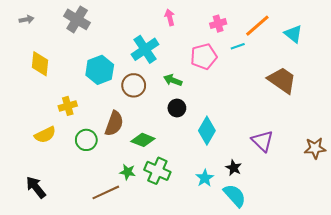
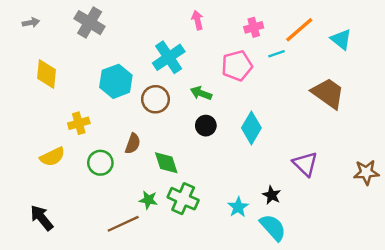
brown semicircle: (114, 123) -> (133, 144), size x0.7
cyan diamond: (207, 131) -> (251, 128), moved
green diamond: (143, 140) -> (166, 163), turned 50

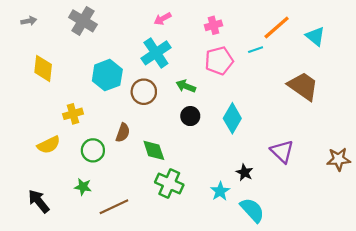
pink arrow: (197, 20) -> (163, 19), moved, turned -105
pink cross: (254, 27) -> (214, 25), moved
black star: (272, 195) -> (244, 172), moved
green star: (148, 200) -> (83, 187), moved

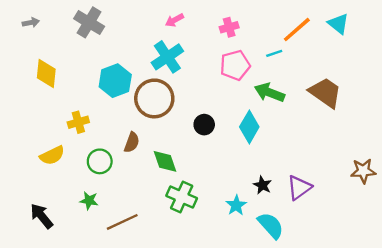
cyan triangle: (315, 36) -> (338, 24), moved
green arrow: (186, 86) -> (269, 93), moved, size x1.4
brown circle: (144, 92) -> (154, 98), size x1.4
purple triangle: (282, 151) -> (299, 188), moved, turned 40

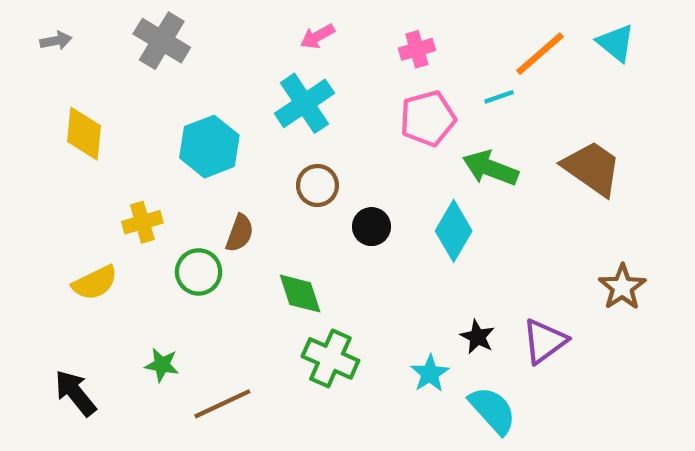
brown circle: (154, 98) -> (317, 185), moved, size x0.6
brown semicircle: (132, 142) -> (240, 233), moved
green circle: (100, 161) -> (199, 272), moved
brown star: (363, 171) -> (622, 287), moved, turned -30

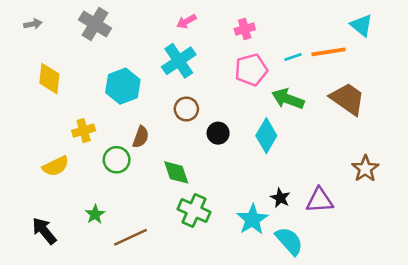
orange line: (540, 54) -> (328, 52), moved, turned 32
purple triangle: (544, 341) -> (320, 200), turned 32
green star: (162, 365) -> (95, 214), turned 30
cyan star: (430, 374) -> (252, 219), size x1.4

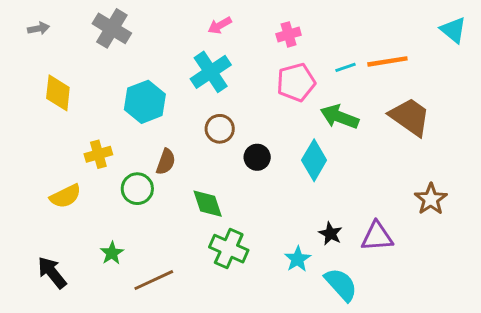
cyan triangle: (361, 25) -> (453, 30), moved
cyan star: (252, 219) -> (298, 259), size x0.7

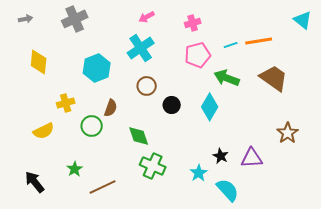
gray cross: (112, 28) -> (75, 19), turned 35

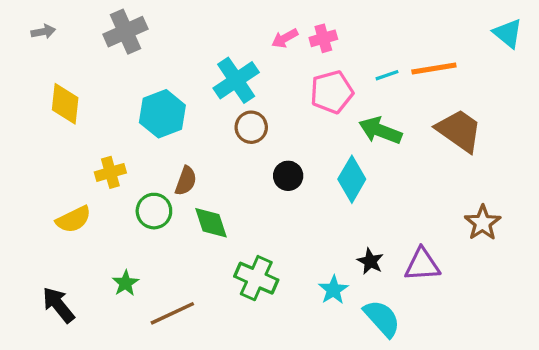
pink arrow: (147, 17) -> (285, 38), moved
brown circle: (147, 86) -> (251, 127), moved
green diamond: (139, 136) -> (211, 223), moved

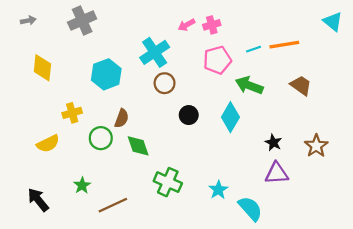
brown trapezoid: (459, 131) -> (301, 85), size x0.7
black star: (370, 261) -> (273, 143), moved

